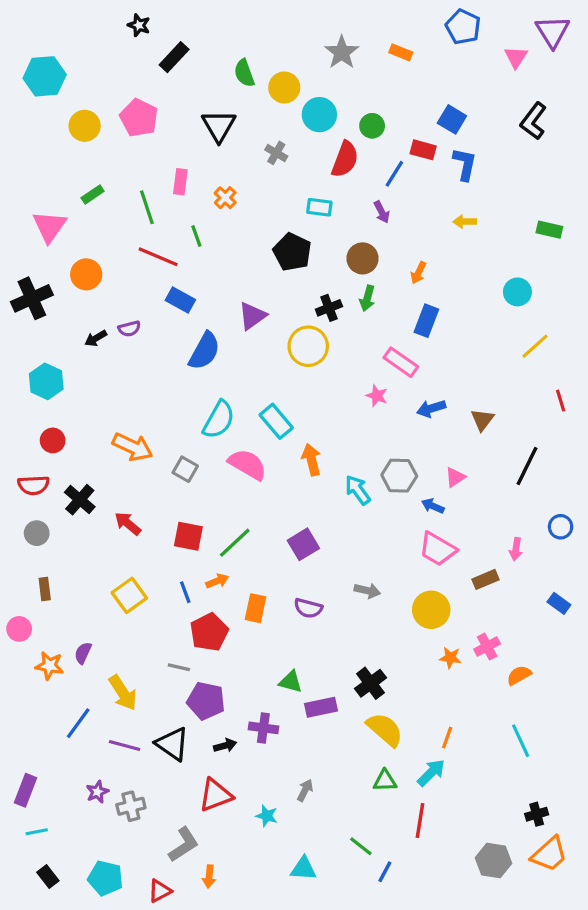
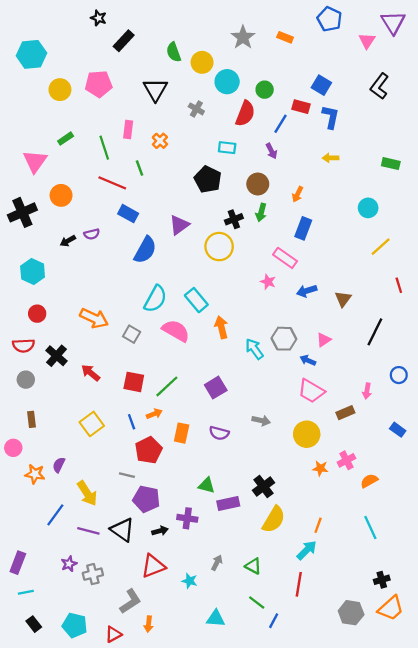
pink pentagon: (139, 118) -> (99, 84), turned -30
yellow semicircle: (385, 730) -> (274, 519), turned 80
green triangle: (385, 781) -> (253, 566), moved, turned 30

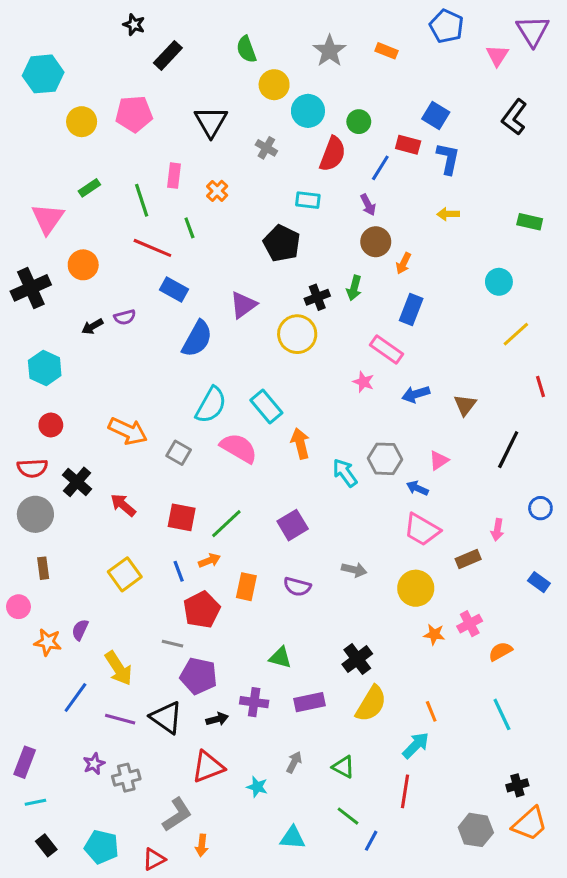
green semicircle: (174, 52) -> (246, 49), moved
brown circle: (258, 184) -> (376, 242), moved
gray circle: (26, 380) -> (35, 514), size x1.5
purple rectangle: (228, 504) -> (310, 702), moved
orange line: (318, 525) -> (431, 711), turned -42

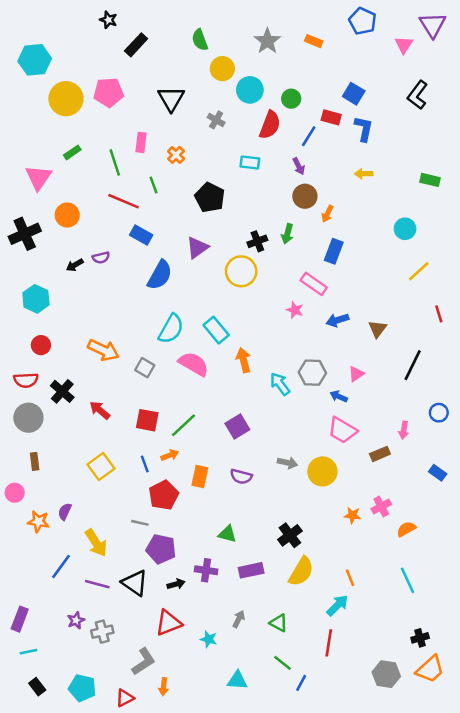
yellow circle: (82, 122) -> (66, 99), size x1.4
black pentagon: (282, 243) -> (210, 197), moved
yellow circle: (416, 588) -> (322, 471), moved

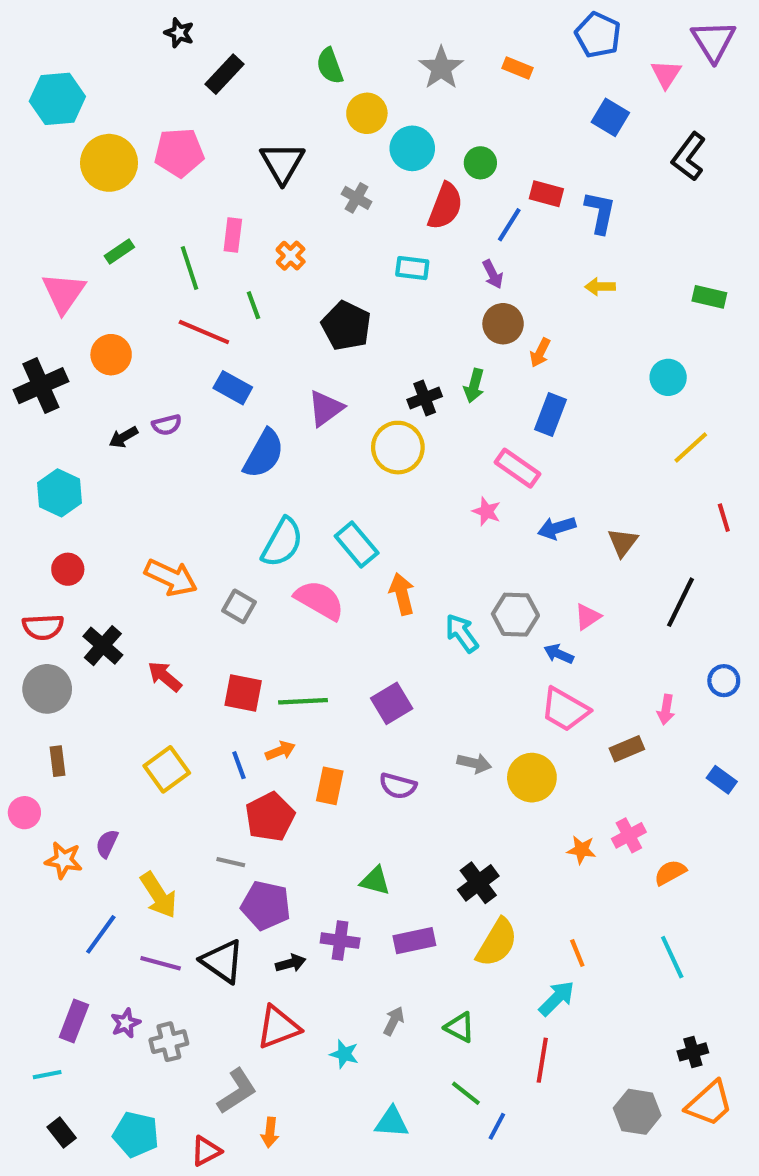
blue square: (354, 94) -> (610, 117), moved
green line: (184, 425) -> (303, 701), turned 40
purple rectangle: (20, 619) -> (74, 1021), moved

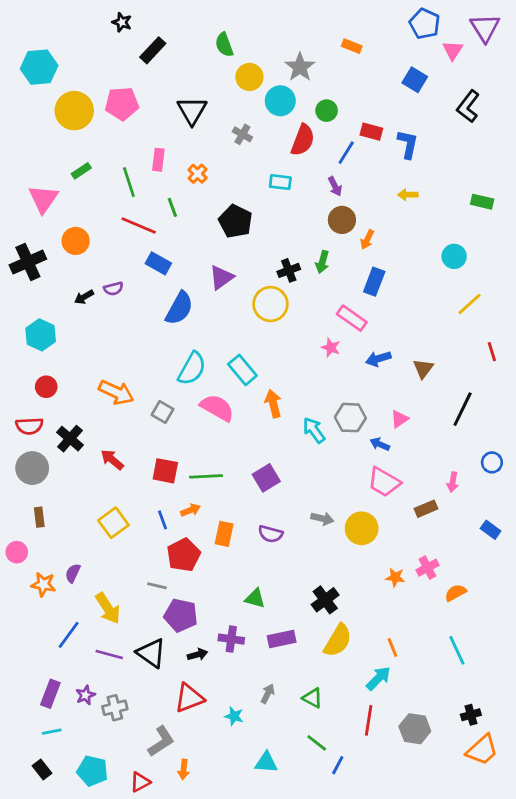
blue pentagon: (598, 35) -> (425, 24), moved
gray star: (441, 68) -> (300, 67), moved
cyan line: (47, 1075) -> (52, 732), moved
gray hexagon: (637, 1112) -> (415, 729), moved

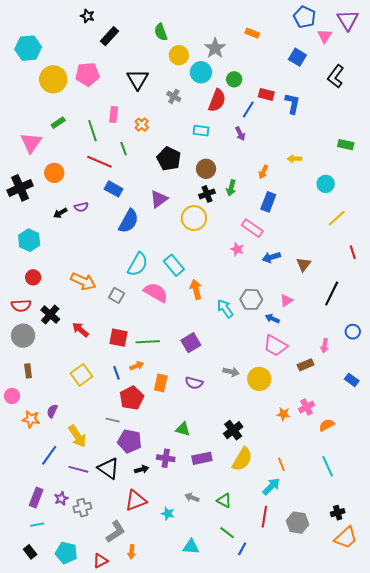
yellow arrow: (408, 195) -> (294, 159), moved
brown circle: (342, 220) -> (206, 169), moved
gray arrow: (268, 694) -> (192, 497), turned -96

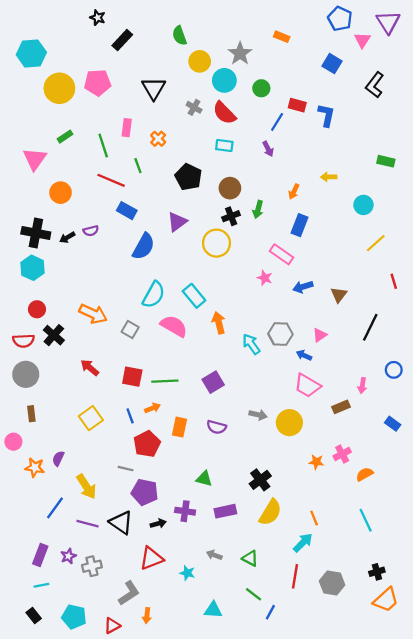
red semicircle: (217, 100) -> (224, 113), moved, turned 115
black cross: (20, 188) -> (36, 233), moved, turned 35
black cross: (50, 315) -> (54, 335), moved

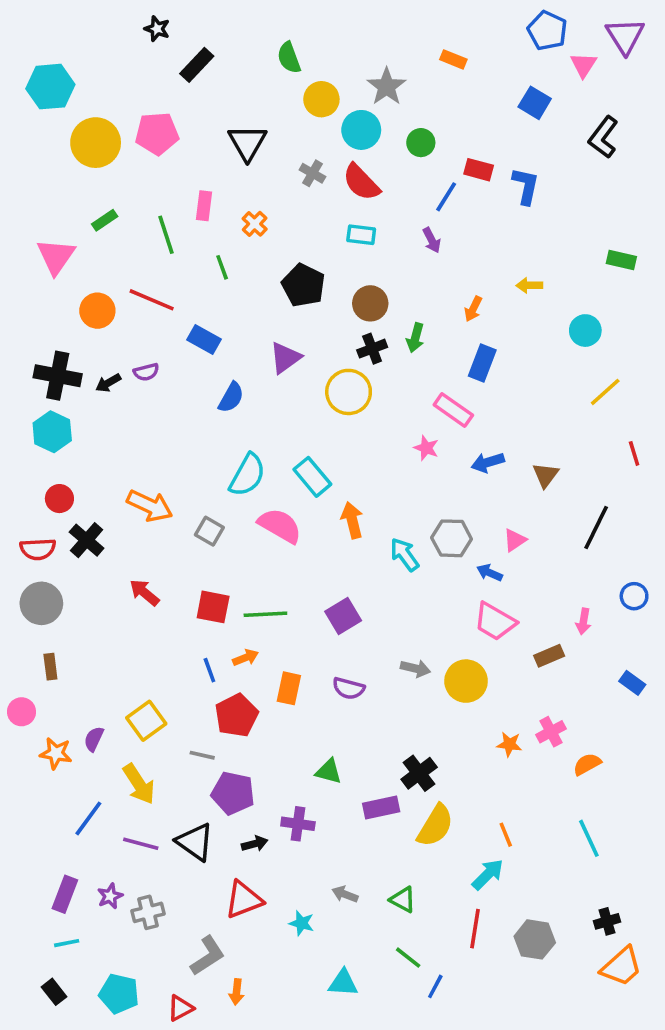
red line: (111, 180) -> (152, 300), moved
blue semicircle: (144, 246) -> (231, 397), size x0.7
yellow square: (91, 418) -> (146, 721), moved
purple rectangle: (225, 511) -> (381, 808), moved

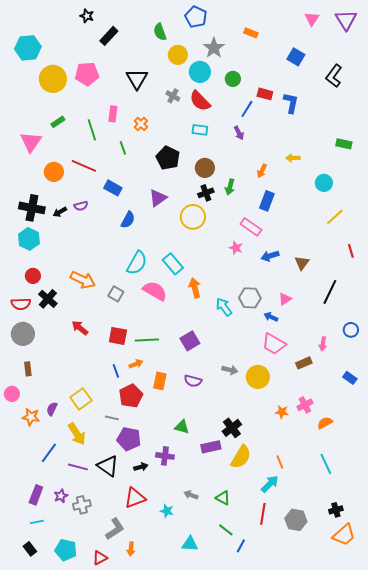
blue pentagon: (547, 31) -> (196, 17), moved
pink triangle: (583, 65) -> (312, 19), moved

